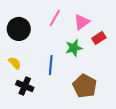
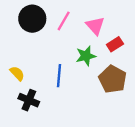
pink triangle: (82, 22) -> (95, 26), turned -36
black circle: (19, 29) -> (32, 19), moved
brown pentagon: (85, 86) -> (113, 79), moved

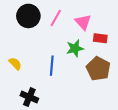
red rectangle: (115, 44) -> (100, 38), turned 40
black cross: (29, 100) -> (29, 97), moved

